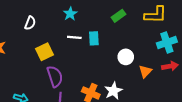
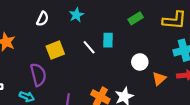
cyan star: (70, 14) -> (76, 15), moved
white line: (74, 37) -> (89, 47), moved, turned 40
purple semicircle: (55, 76) -> (38, 75), moved

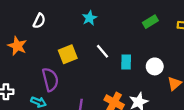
white semicircle: (43, 19) -> (39, 21), moved
cyan rectangle: (108, 40) -> (126, 62), moved

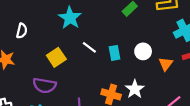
cyan star: (89, 18) -> (70, 18), size x1.5
purple semicircle: (50, 80) -> (44, 85), turned 125

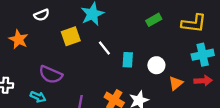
white semicircle: (22, 31) -> (42, 15), turned 40
yellow square: (56, 57) -> (71, 36), moved

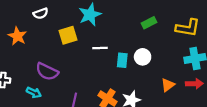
white line: (104, 48) -> (100, 48), turned -56
white circle: (156, 65) -> (143, 57), moved

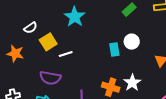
yellow square: (68, 35) -> (48, 42), moved
white line: (100, 48) -> (66, 54), moved

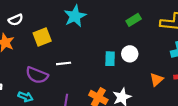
white semicircle: (31, 28) -> (16, 20), moved
white line: (66, 54) -> (64, 63), moved

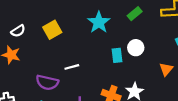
cyan star: (75, 16) -> (99, 22), moved
yellow square: (42, 37) -> (52, 30), moved

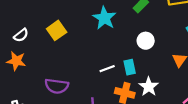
cyan rectangle: (117, 55) -> (130, 67), moved
white line: (72, 67) -> (107, 69), moved

